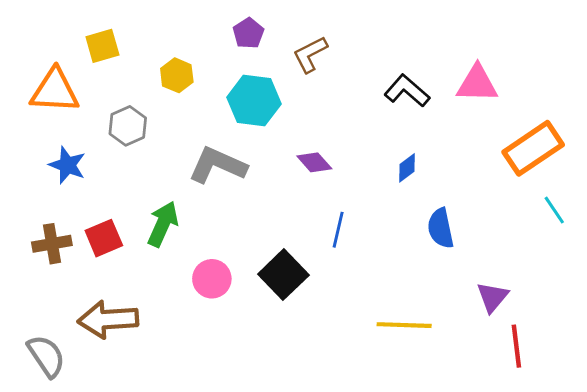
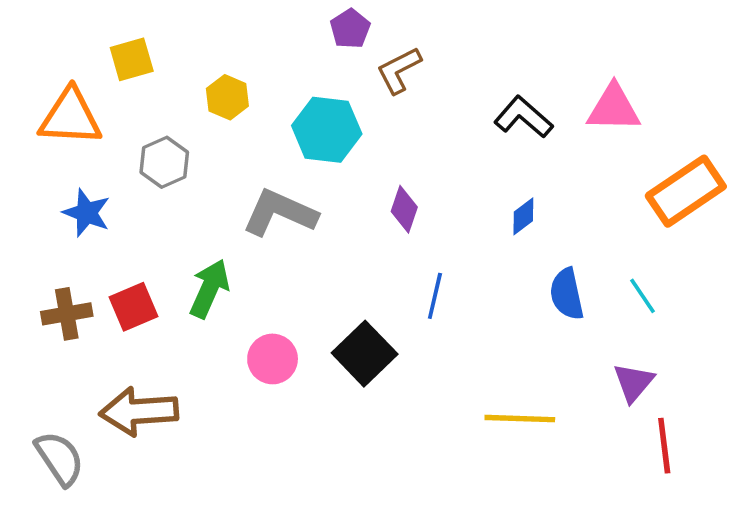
purple pentagon: (248, 33) -> (350, 29), moved
purple diamond: (314, 162) -> (404, 209), turned 60
cyan line: (554, 210) -> (643, 296), moved

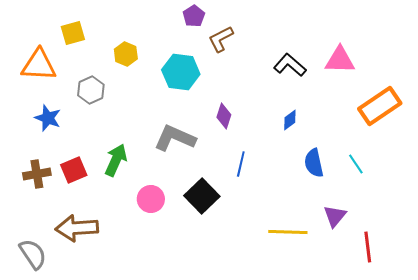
gray L-shape: (280, 213) -> (175, 138), moved
purple triangle: (634, 382) -> (335, 216), moved

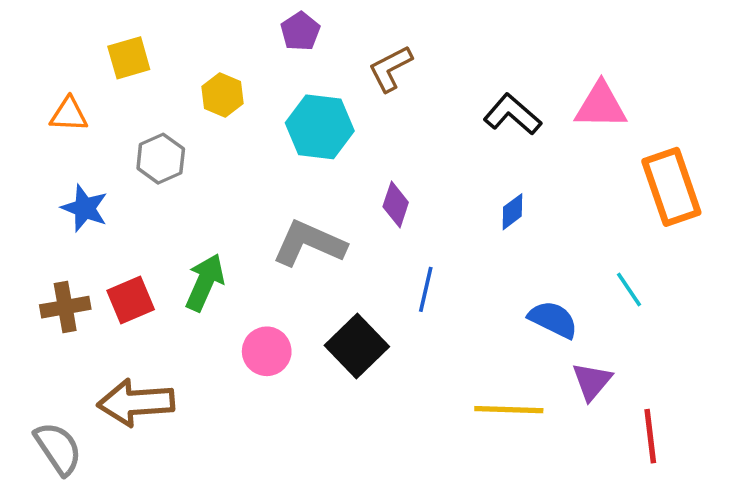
purple pentagon: (194, 16) -> (300, 31), moved
orange triangle: (39, 65) -> (69, 114), size x0.6
orange rectangle: (380, 106) -> (671, 187), turned -75
blue semicircle: (314, 163) -> (553, 319), moved, turned 128

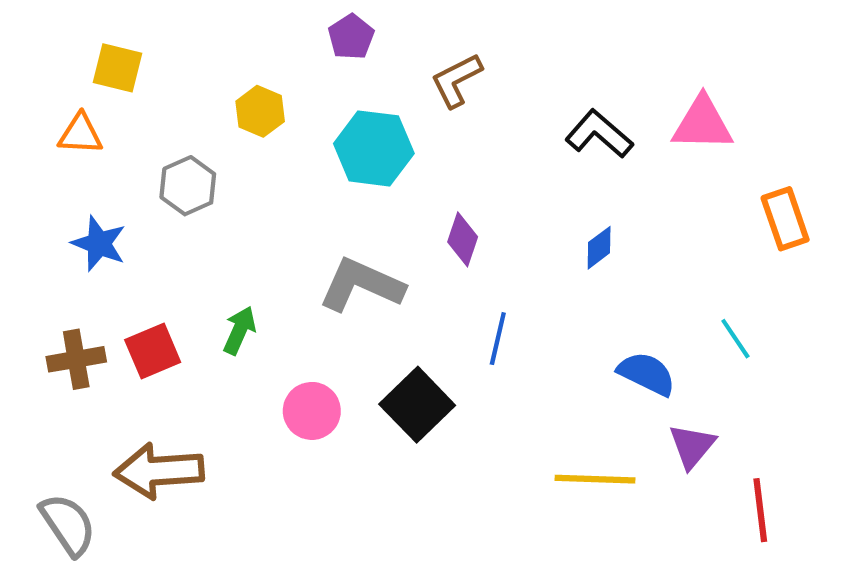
yellow square: (129, 58) -> (118, 68), moved, turned 30
orange rectangle: (671, 187) -> (785, 219), size x0.7
green arrow: (205, 282) -> (239, 330), size x0.7

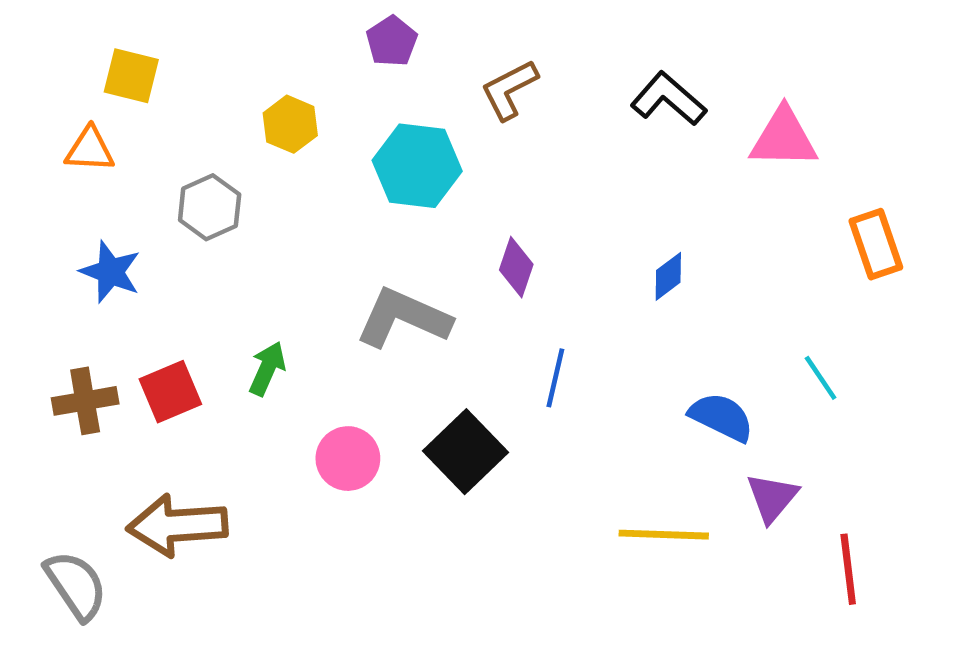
black L-shape: (599, 134) -> (668, 99), moved

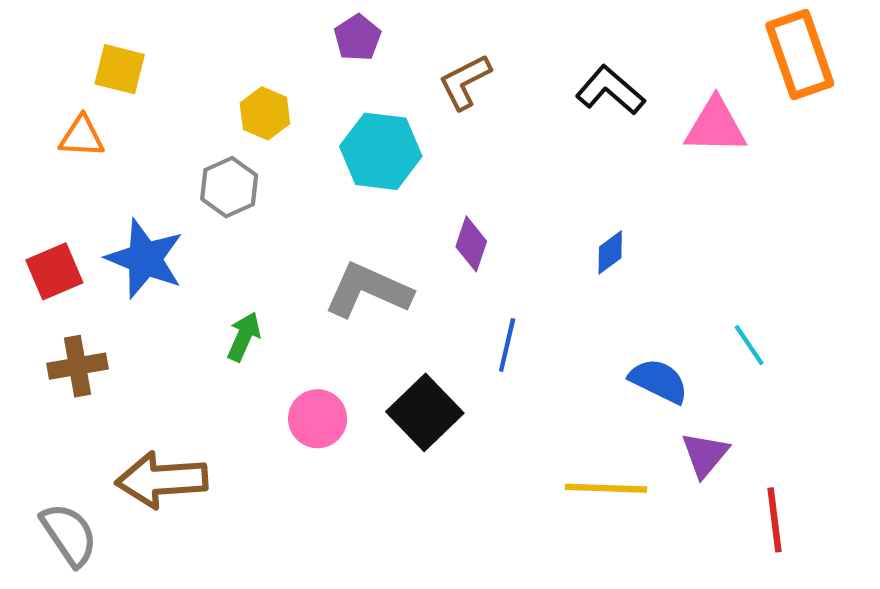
gray hexagon: (210, 207) -> (229, 187), moved
orange rectangle: (876, 244) -> (800, 54), moved, size x1.4
blue star: (110, 272) -> (145, 259), moved, size x1.4
red square: (170, 392) -> (54, 271), moved

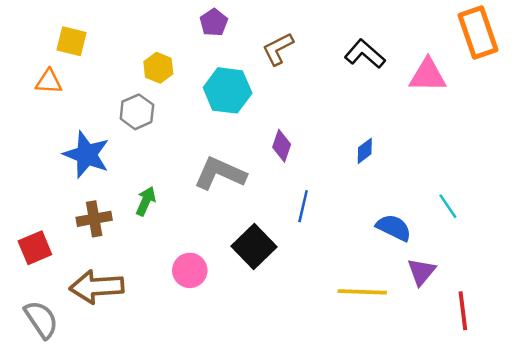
red square: (54, 271) -> (35, 248), moved
brown cross: (77, 366) -> (94, 219), moved
pink circle: (318, 419) -> (190, 270), moved

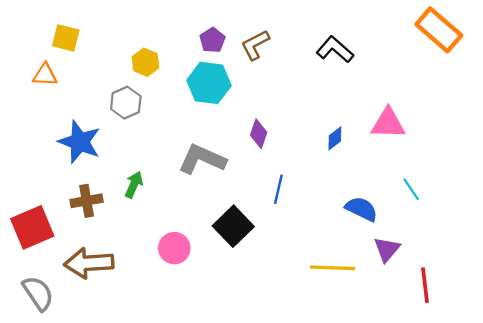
purple pentagon: (214, 22) -> (212, 40), moved
orange rectangle: (478, 32) -> (439, 30), turned -30
pink triangle: (428, 75) -> (388, 123), moved
red square: (35, 248) -> (32, 227), size x1.4

